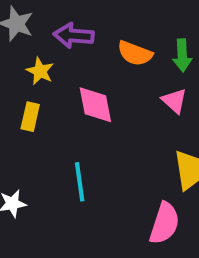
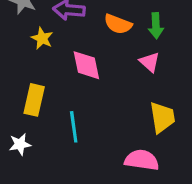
yellow rectangle: (30, 117) -> (34, 100), moved, size x1.4
pink semicircle: (165, 223) -> (142, 160), turned -100

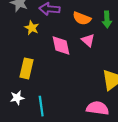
pink triangle: (150, 62) -> (88, 40), moved
cyan line: (74, 127) -> (41, 106), moved

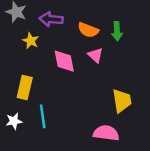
cyan line: (41, 106) -> (43, 116), moved

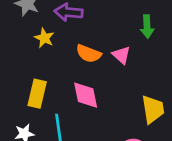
orange semicircle: (88, 30) -> (89, 54), moved
pink diamond: (64, 61) -> (86, 95), moved

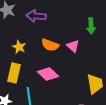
yellow star: (44, 38) -> (19, 47), moved
pink diamond: (86, 95) -> (48, 74), turned -35

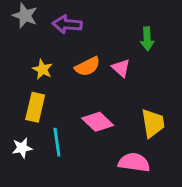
orange semicircle: (50, 45) -> (87, 66), turned -48
pink diamond: (48, 74) -> (98, 122), moved

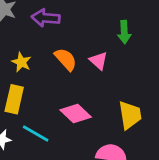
orange semicircle: (87, 66) -> (66, 59), turned -105
cyan line: (57, 142) -> (36, 134), turned -52

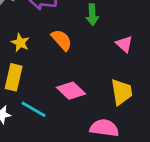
green arrow: (124, 32) -> (92, 15), moved
pink triangle: (98, 61) -> (124, 44), moved

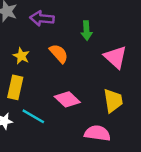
pink triangle: (124, 44) -> (116, 57), size x1.5

